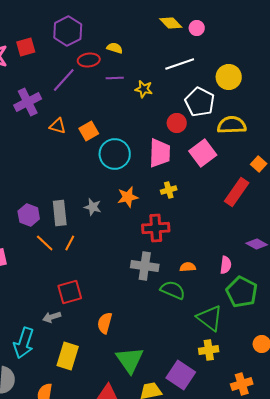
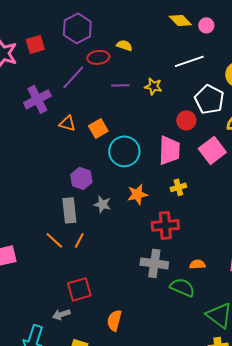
purple line: (115, 78) -> (120, 85), moved
purple hexagon: (29, 215) -> (81, 178), moved

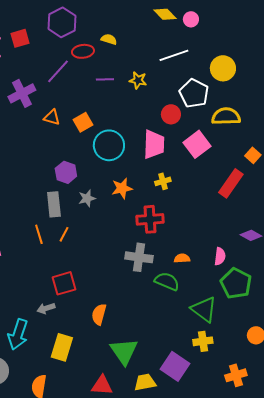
gray star: (102, 204) -> (87, 198), turned -30
orange line: (54, 240) -> (39, 234), turned 30

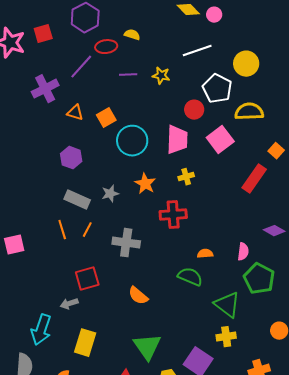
purple hexagon: (66, 172) -> (71, 158), moved
orange star: (122, 188) -> (145, 184), turned -30
gray rectangle: (54, 204) -> (77, 200), turned -60
gray cross: (139, 257) -> (126, 243), moved
orange semicircle: (99, 314) -> (138, 296), moved, turned -65

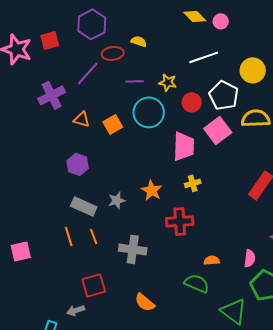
red circle: (194, 110) -> (192, 102), moved
pink square: (220, 140) -> (218, 130), moved
cyan circle: (132, 141) -> (149, 112), moved
orange line: (87, 230) -> (94, 236), turned -49

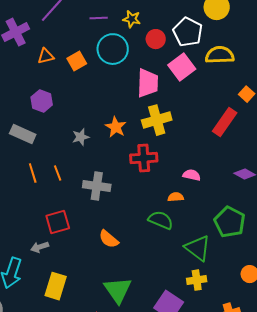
orange triangle: (82, 119) -> (46, 56), turned -30
yellow cross: (193, 183) -> (157, 120), size x1.8
gray rectangle: (84, 206) -> (23, 134), moved
pink semicircle: (250, 258) -> (192, 175), moved, turned -84

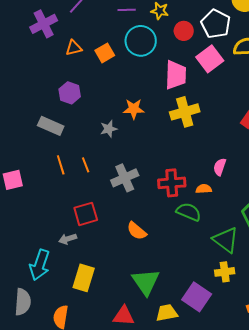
orange star: (116, 127) -> (134, 109), moved, turned -30
red cross: (144, 158) -> (172, 183), moved
pink semicircle: (192, 175) -> (220, 167), turned -84
gray cross: (97, 186) -> (125, 178), turned -32

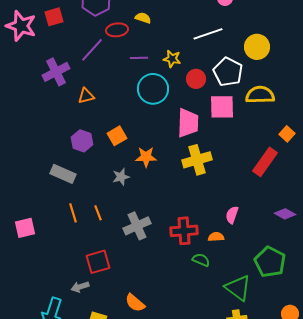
orange square: (105, 53) -> (117, 136), moved
pink square: (210, 59) -> (222, 107), turned 36
green semicircle: (189, 212) -> (201, 260), size x0.7
orange semicircle: (137, 231) -> (135, 303), moved

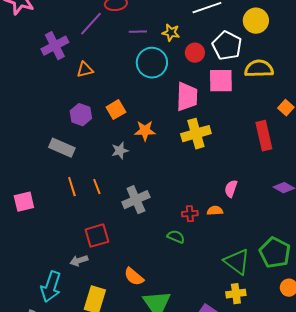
red rectangle: (265, 162) -> (264, 136), turned -48
red cross: (184, 231) -> (190, 214), moved, size x0.6
green semicircle: (201, 260) -> (176, 237), moved
green pentagon: (270, 262) -> (275, 253), moved

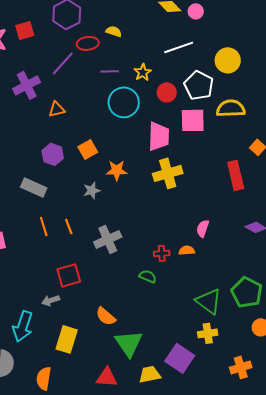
yellow star: (171, 33) -> (143, 72), turned 30

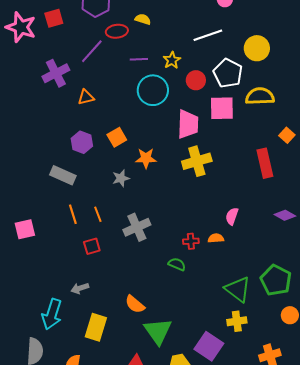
red square: (69, 275) -> (92, 246), moved, size x0.7

